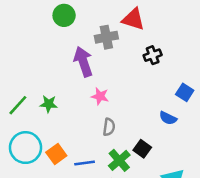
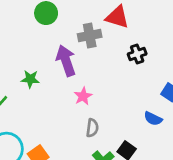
pink star: (100, 96) -> (83, 96), turned 30
green star: (49, 104) -> (30, 79), moved

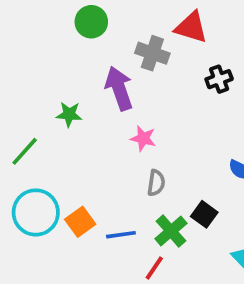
gray cross: (90, 36) -> (152, 53), turned 30
pink star: (83, 96) -> (143, 138), turned -30

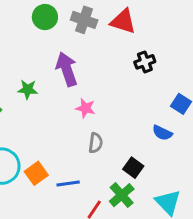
gray cross: (152, 53) -> (84, 20), moved
green cross: (171, 231) -> (122, 195), moved

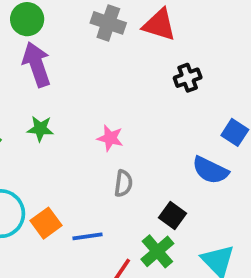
green circle: (45, 17) -> (27, 19), moved
purple arrow: (67, 69) -> (37, 64), moved
green star: (28, 89) -> (40, 129), moved
blue semicircle: (162, 133) -> (210, 170), size x1.4

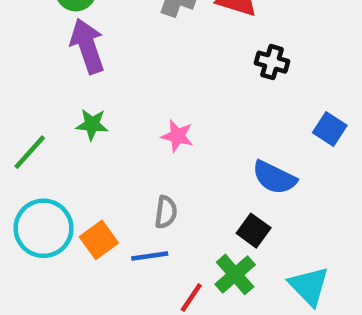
black cross: (188, 78) -> (272, 62), turned 36
blue semicircle: (210, 170) -> (274, 178), moved
gray semicircle: (123, 183) -> (166, 212), moved

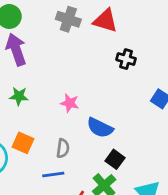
blue semicircle: (274, 178) -> (100, 128), moved
orange square: (99, 240) -> (23, 143), moved, turned -30

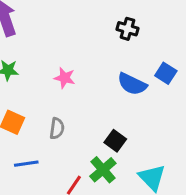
blue semicircle: (100, 128) -> (132, 84), moved
blue line: (53, 174) -> (26, 164), moved

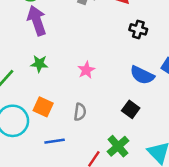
pink star: (65, 78) -> (86, 70), turned 30
black square: (115, 141) -> (131, 109), moved

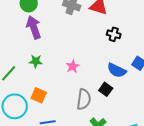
black square: (131, 109) -> (106, 89), moved
gray semicircle: (80, 112) -> (84, 99), moved, size x1.5

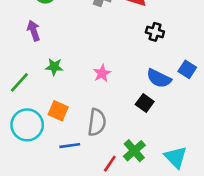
purple arrow: (34, 27) -> (34, 31), moved, size x0.7
gray semicircle: (84, 99) -> (97, 122), moved

